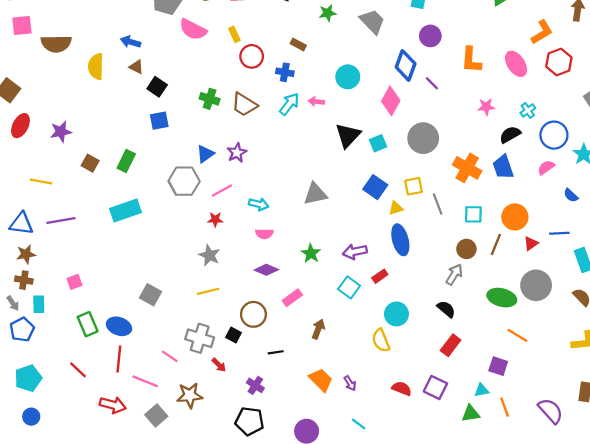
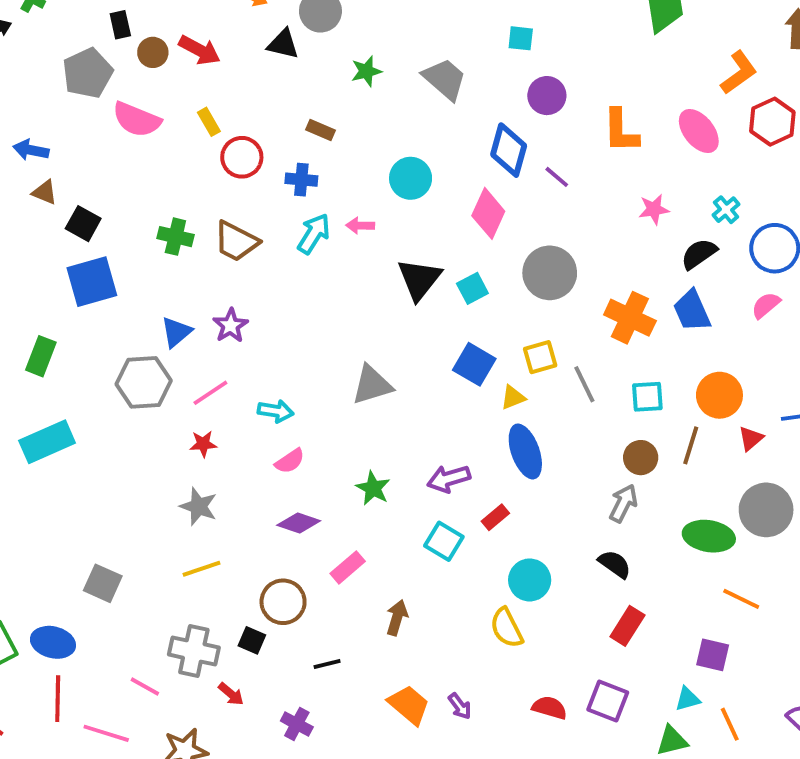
blue square: (159, 121) -> (92, 282), size x1.5
pink semicircle: (264, 234) -> (290, 461), turned -30

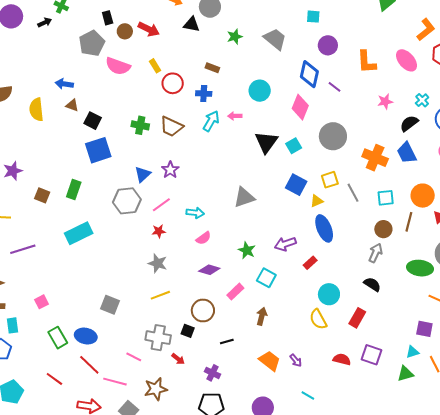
cyan square: (444, 541) -> (266, 278), moved
red rectangle: (627, 626) -> (357, 318), moved
red line: (58, 699) -> (89, 365), turned -45

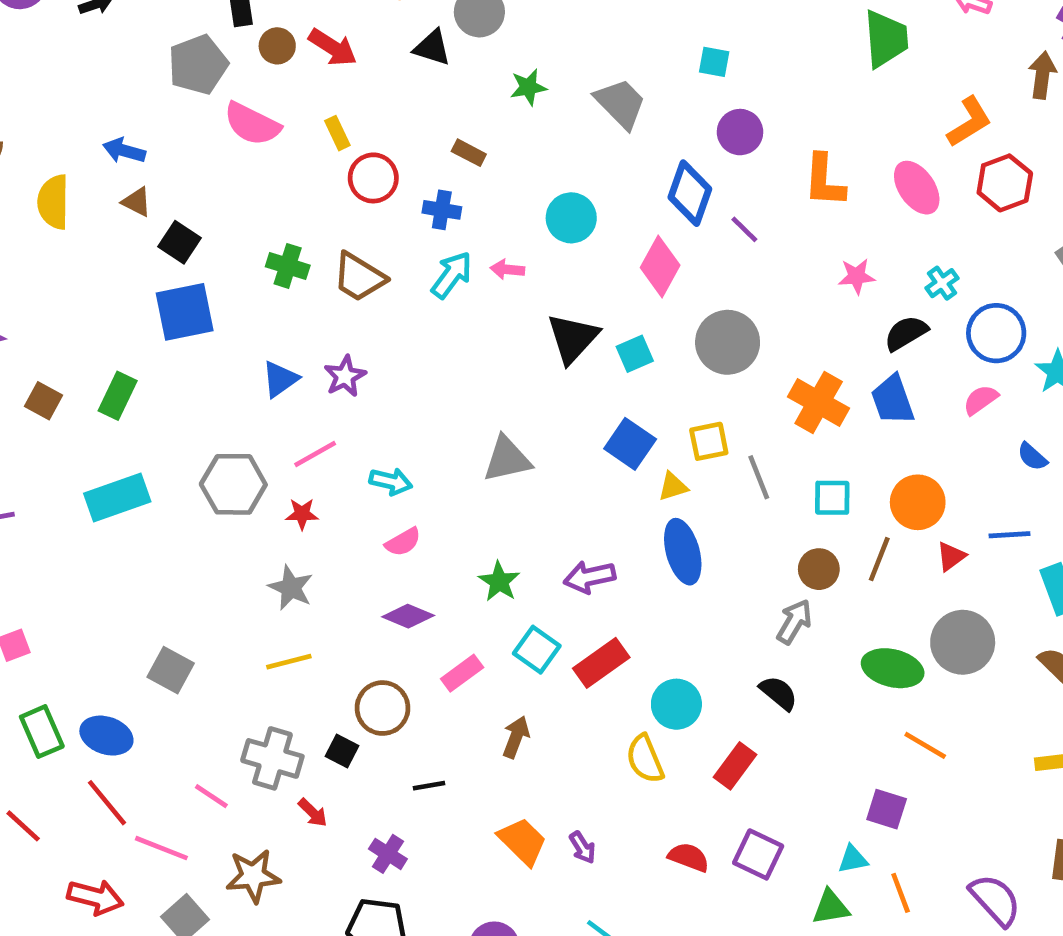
gray hexagon: (127, 201) -> (233, 484), moved
red rectangle: (310, 263) -> (601, 663), moved, size x1.6

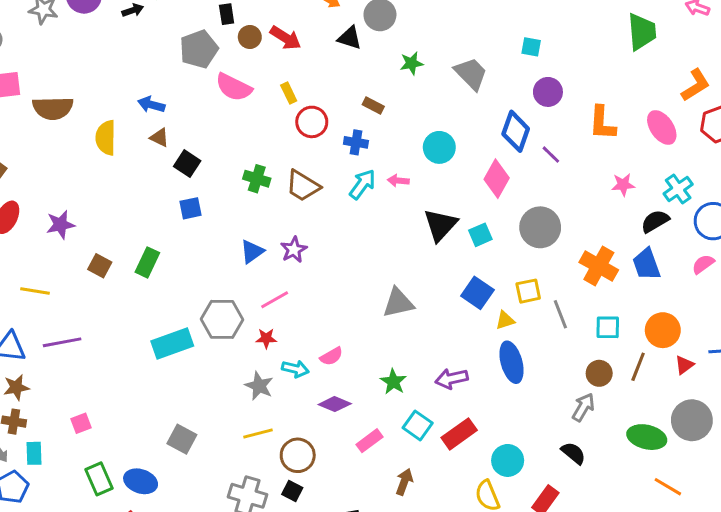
cyan cross: (942, 283) -> (678, 189), size x1.4
blue square: (185, 312) -> (190, 208), size x0.6
cyan arrow: (391, 482) -> (295, 369), moved
cyan rectangle: (117, 498) -> (172, 343), moved
brown circle: (383, 708) -> (298, 455), moved

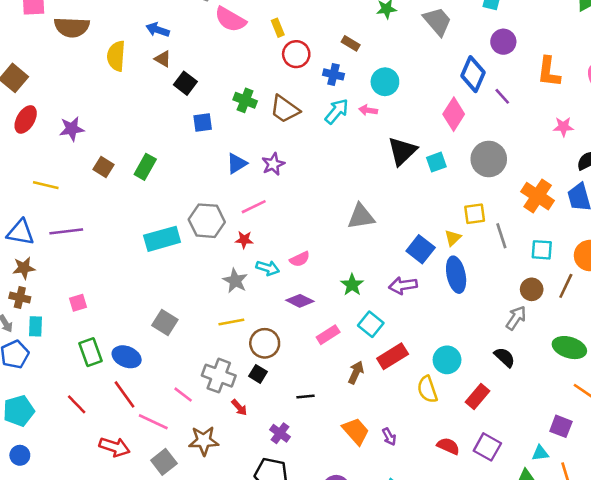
cyan circle: (439, 147) -> (385, 82), moved
blue square: (190, 208) -> (203, 123), moved
blue square: (477, 293) -> (421, 249), moved
yellow triangle: (505, 320) -> (453, 238), turned -30
red rectangle: (459, 434) -> (393, 356), moved

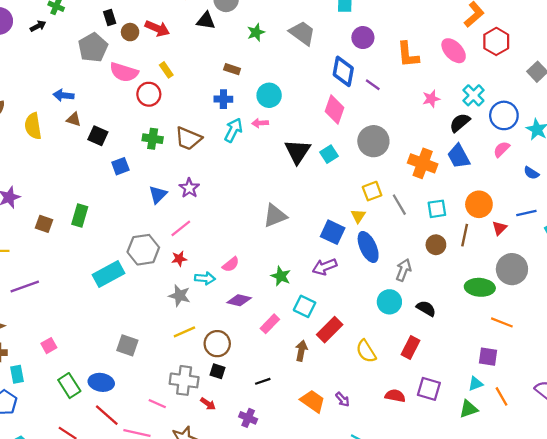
red circle: (296, 54) -> (149, 94), moved
gray arrow: (516, 318) -> (404, 270), moved
cyan circle: (447, 360) -> (389, 302), moved

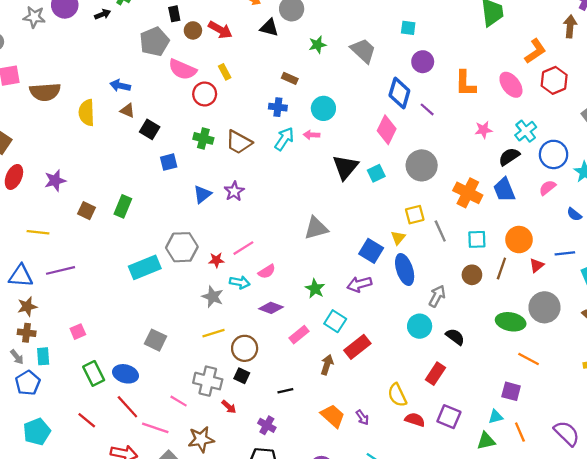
pink line: (181, 228) -> (243, 248), moved
yellow semicircle: (366, 351) -> (397, 395), moved

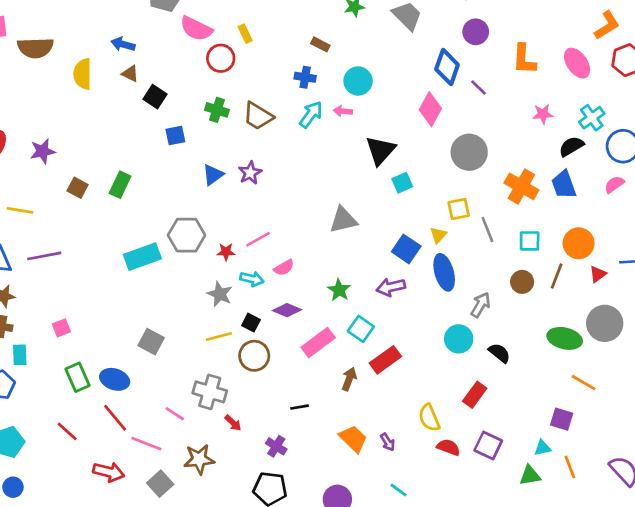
cyan square: (376, 173) -> (402, 183), moved
pink rectangle: (299, 335) -> (318, 343), size x1.4
black square: (242, 376) -> (251, 323), moved

